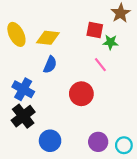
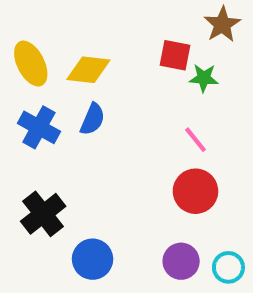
pink line: (100, 65) -> (195, 140), moved
blue cross: (23, 89) -> (39, 127), moved
red circle: (81, 94) -> (195, 191), moved

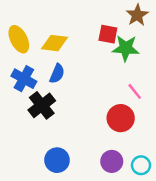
green star: (204, 78) -> (126, 48), size x1.5
pink line: (195, 140) -> (135, 91), moved
black cross: (43, 214) -> (42, 105), moved

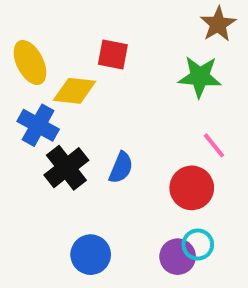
red square: (108, 34) -> (113, 54), moved
yellow diamond: (54, 43) -> (74, 91), moved
blue semicircle: (57, 74) -> (121, 168), moved
cyan circle: (141, 165) -> (198, 245), moved

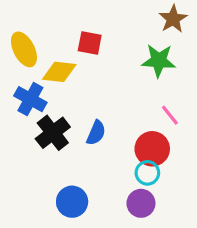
cyan circle: (198, 245) -> (147, 173), moved

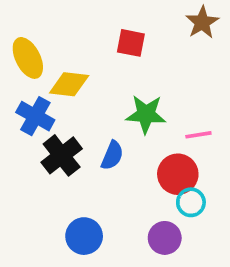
red square: (90, 43) -> (131, 43), moved
green star: (159, 61) -> (146, 114), moved
pink line: (170, 115) -> (198, 135), turned -60
cyan circle: (147, 173) -> (191, 202), moved

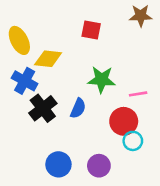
brown star: (202, 22) -> (141, 16), turned 30
purple circle: (165, 238) -> (99, 166), moved

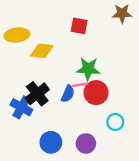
yellow ellipse: (19, 40) -> (17, 35), turned -70
blue cross: (25, 81) -> (21, 107), moved
pink line: (138, 94) -> (80, 85), moved
red circle: (124, 121) -> (96, 93), moved

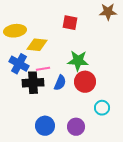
pink line: (80, 85) -> (43, 69), moved
black cross: (37, 94) -> (33, 83), turned 35
blue cross: (21, 107) -> (19, 64), moved

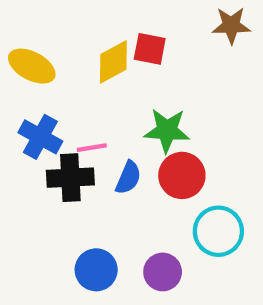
yellow ellipse: (15, 31) -> (32, 66), turned 35
yellow diamond: (37, 45) -> (113, 62), moved, turned -35
cyan circle: (102, 108) -> (218, 231), size x1.5

